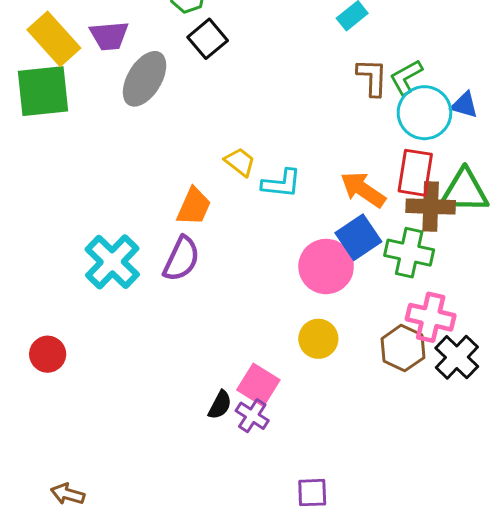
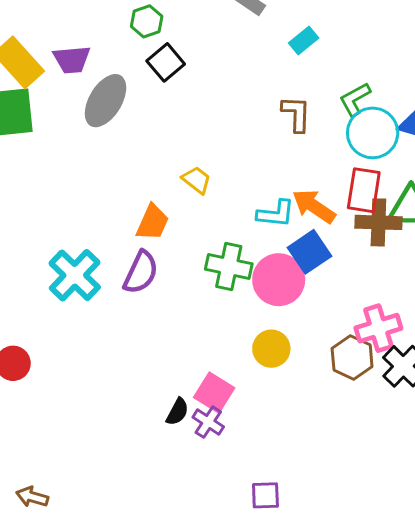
brown L-shape: (372, 77) -> (296, 114), moved
cyan L-shape: (281, 183) -> (276, 214), moved
green cross: (409, 253) -> (229, 266), moved
pink cross: (431, 317) -> (378, 328), turned -30

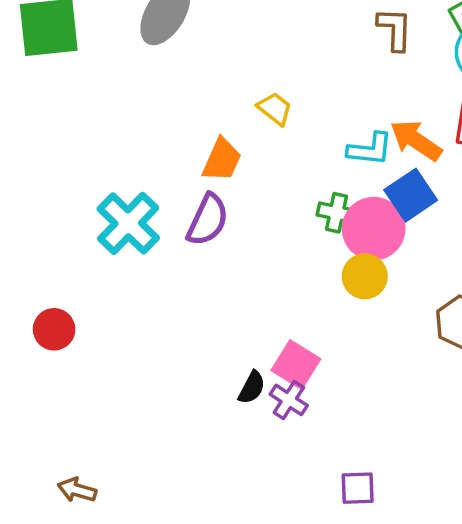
green cross: (229, 266) -> (337, 213), moved, size x0.7
yellow circle: (271, 349) -> (365, 276), moved

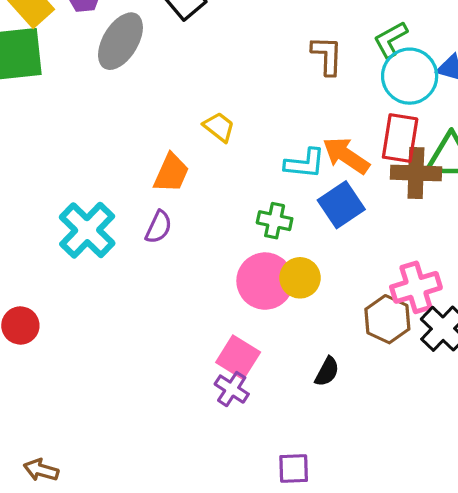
purple semicircle: (208, 220) -> (159, 227), size x0.7
pink circle: (374, 229) -> (265, 281), moved
black semicircle: (252, 388) -> (327, 372), moved

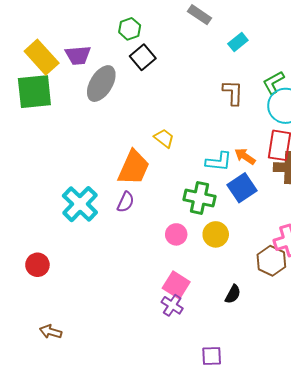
orange arrow: (346, 156) -> (245, 156), size x0.7
orange trapezoid: (171, 173) -> (134, 168), size x1.4
green cross: (275, 221) -> (199, 198), size x1.4
pink circle: (265, 281) -> (176, 234), moved, size x0.6
brown arrow: (41, 470) -> (51, 332), moved

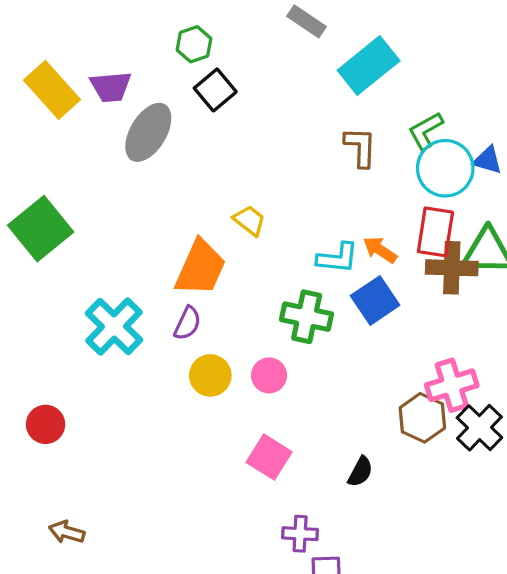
cyan rectangle: (238, 42) -> (369, 65), size x1.8
green square: (34, 92) -> (41, 229), moved, turned -33
yellow circle: (216, 234) -> (210, 375), moved
purple cross: (172, 305) -> (300, 534), moved, turned -30

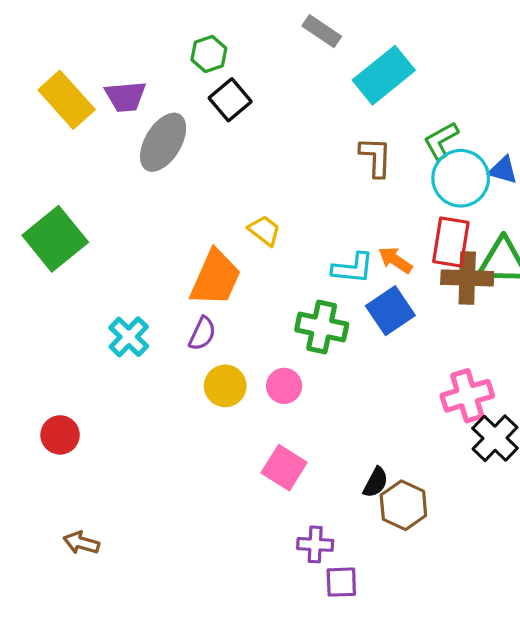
cyan cross: (114, 326) -> (129, 337), size x0.7
brown hexagon: (422, 418) -> (403, 505), moved

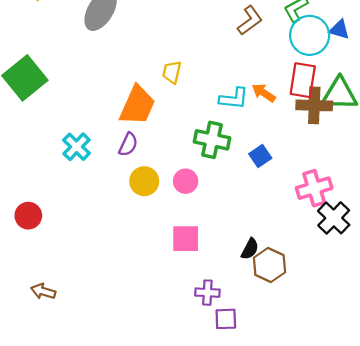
brown L-shape: (376, 157) -> (250, 20), turned 52
yellow trapezoid: (264, 231) -> (172, 72), turned -115
blue square: (390, 311) -> (260, 156), moved, size x0.7
pink square: (284, 468) -> (186, 239), turned -32

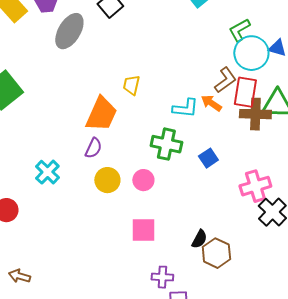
brown L-shape: (250, 20) -> (225, 80), moved
cyan cross: (77, 147) -> (47, 172), moved

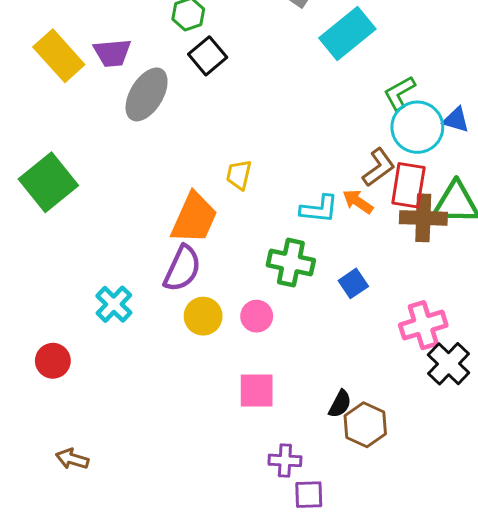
purple semicircle: (93, 148) -> (182, 269), size x1.5

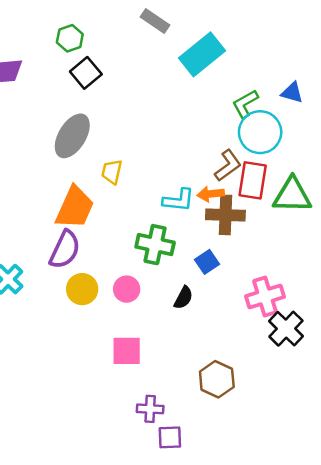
gray ellipse: (147, 94) -> (72, 136), moved
blue triangle: (456, 120) -> (292, 93), moved
orange arrow: (358, 202) -> (211, 194), turned -40
brown cross: (423, 218) -> (225, 215), moved
black semicircle: (340, 404) -> (183, 298), moved

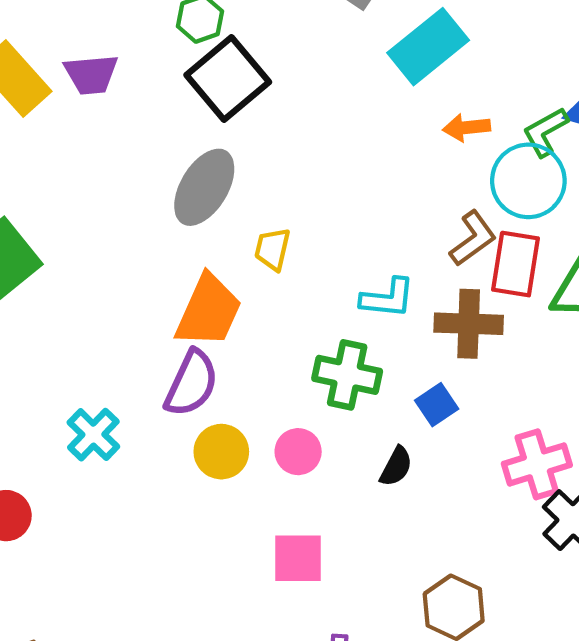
black square: (86, 73) -> (228, 79), size x1.5
green L-shape: (245, 104) -> (545, 132), moved
orange arrow: (211, 194) -> (466, 128), moved

